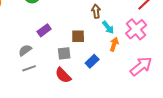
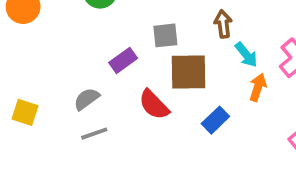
brown square: (78, 36) -> (189, 72), size x1.5
gray square: (64, 53) -> (165, 35), moved
red semicircle: (63, 75) -> (154, 105), moved

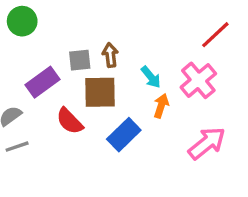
brown arrow: (223, 24) -> (110, 55), moved
purple rectangle: (123, 60) -> (42, 82), size x1.4
blue rectangle: (215, 120) -> (124, 135), size x1.4

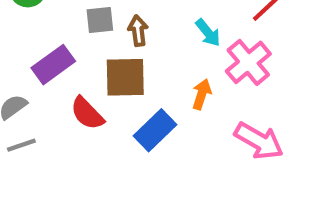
gray square: (80, 60) -> (100, 20), moved
cyan arrow: (151, 77) -> (208, 33), moved
pink arrow: (207, 143) -> (259, 141), turned 69

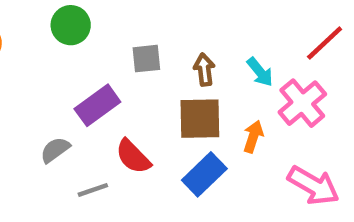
brown arrow: (138, 31) -> (204, 70), moved
brown square: (125, 77) -> (200, 119), moved
gray line: (21, 145) -> (93, 190), moved

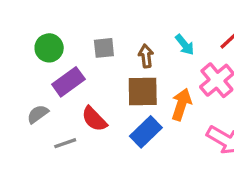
green circle: (71, 25) -> (49, 48), moved
cyan arrow: (260, 72) -> (185, 45), moved
orange arrow: (253, 136) -> (181, 104), size x1.4

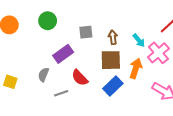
cyan arrow: (185, 45) -> (139, 40), moved
green circle: (49, 48) -> (48, 21), moved
gray semicircle: (38, 114) -> (43, 75), turned -32

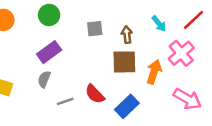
cyan arrow: (139, 40) -> (159, 24), moved
purple rectangle: (63, 54) -> (49, 52), moved
red semicircle: (80, 78) -> (95, 94), moved
blue rectangle: (113, 86) -> (127, 106), moved

